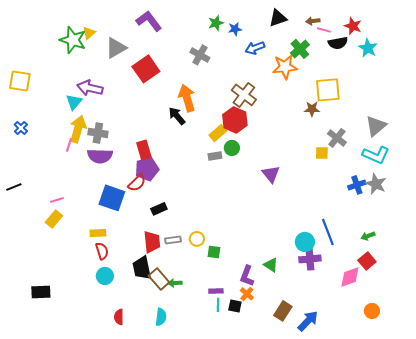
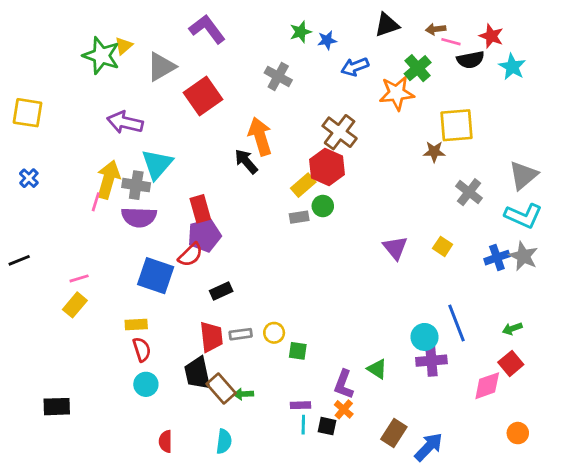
cyan triangle: (74, 102) -> (157, 164), moved, size x1.4
yellow square: (322, 153) -> (443, 246), moved, turned 32
purple triangle: (271, 174) -> (395, 248), moved

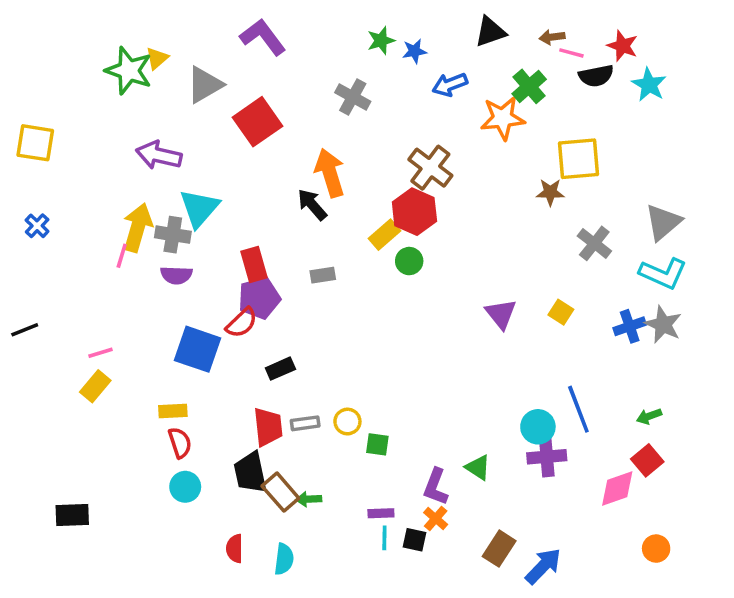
purple semicircle: (139, 217) -> (176, 275), size x0.7
gray rectangle: (299, 217) -> (323, 275), moved
red semicircle: (165, 441) -> (235, 549), moved

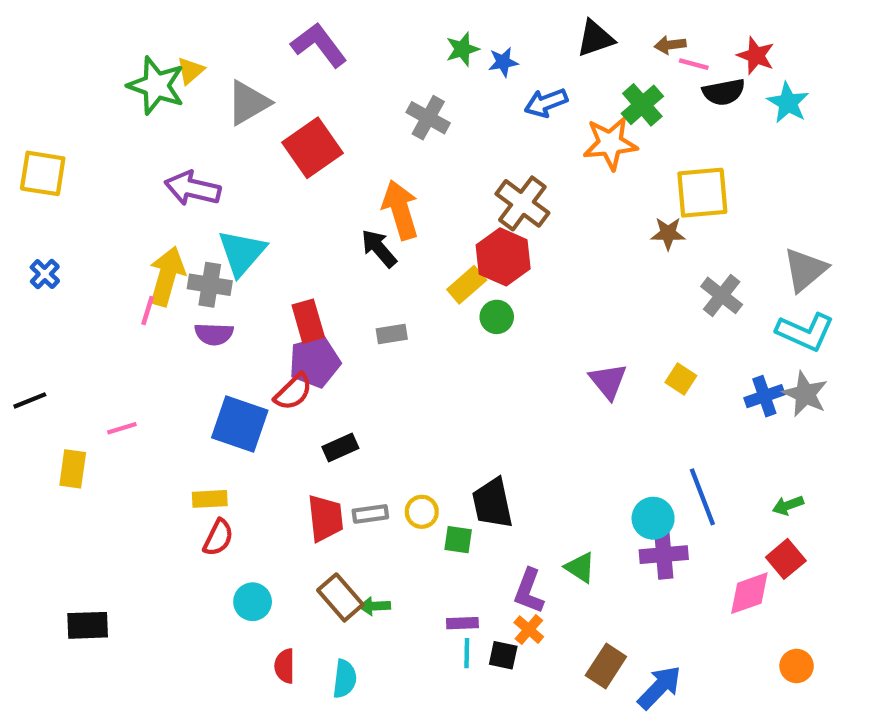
yellow rectangle: (95, 386) -> (73, 469), moved, turned -32
red semicircle: (180, 443) -> (218, 537), turned 44
black trapezoid: (250, 473) -> (492, 503), moved
cyan circle: (185, 487) -> (253, 602), moved

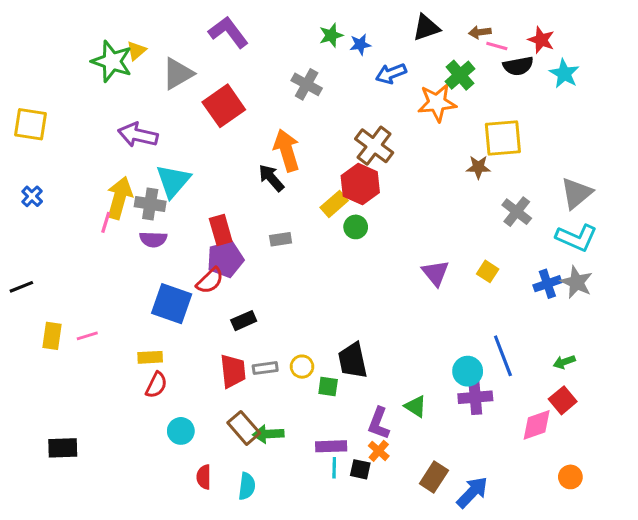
pink line: (122, 428) -> (87, 336), moved
green arrow: (375, 606) -> (268, 434), size x1.4
purple rectangle: (462, 623) -> (331, 446), size x1.4

